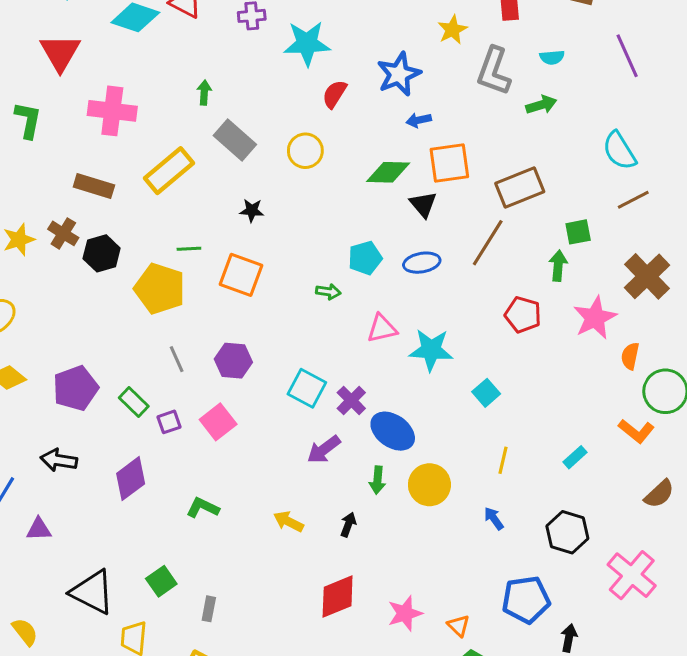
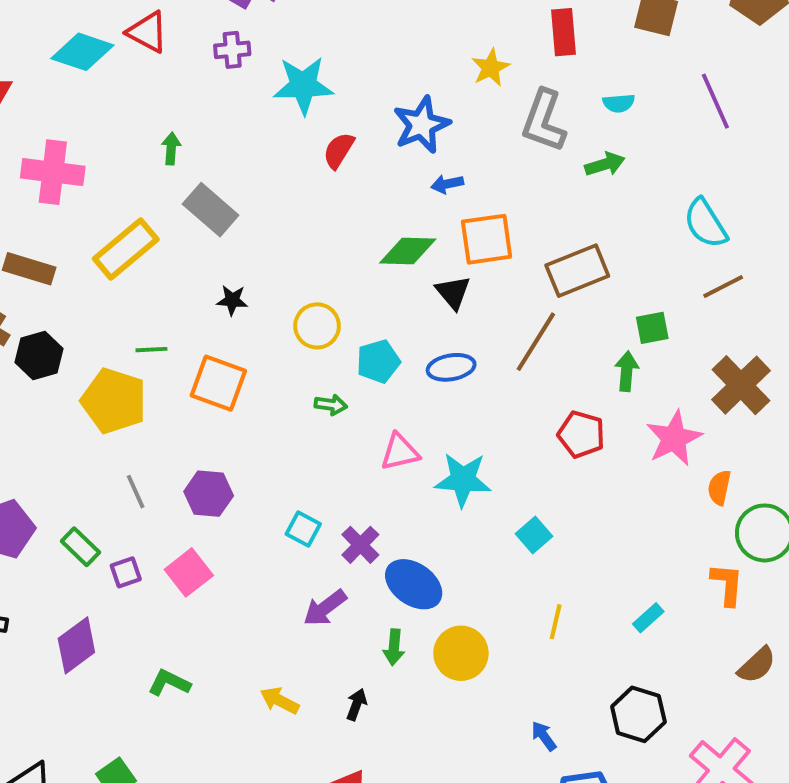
yellow circle: (305, 151) -> (317, 326), moved
cyan square: (307, 388) -> (303, 529), size x0.7
orange L-shape: (636, 431) -> (727, 584), turned -124
blue arrow: (494, 518) -> (544, 736), moved

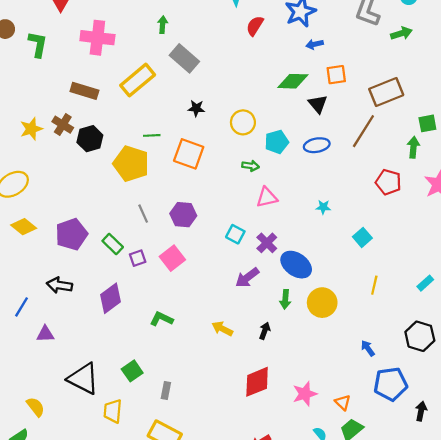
orange square: (487, 239) -> (336, 75), size x0.7
pink triangle: (400, 452) -> (267, 197), moved
cyan star: (463, 480) -> (323, 207), size x0.5

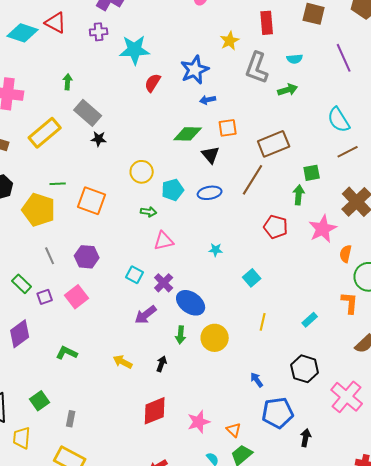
black star: (196, 108) -> (99, 139), moved

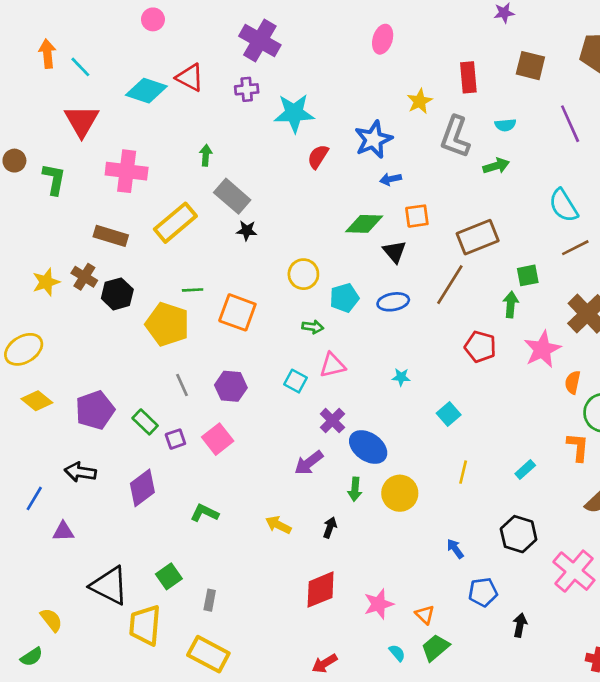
cyan square: (135, 275) -> (296, 381), moved
blue pentagon: (278, 413) -> (483, 592), size x0.7
yellow trapezoid: (22, 438) -> (145, 625), size x1.4

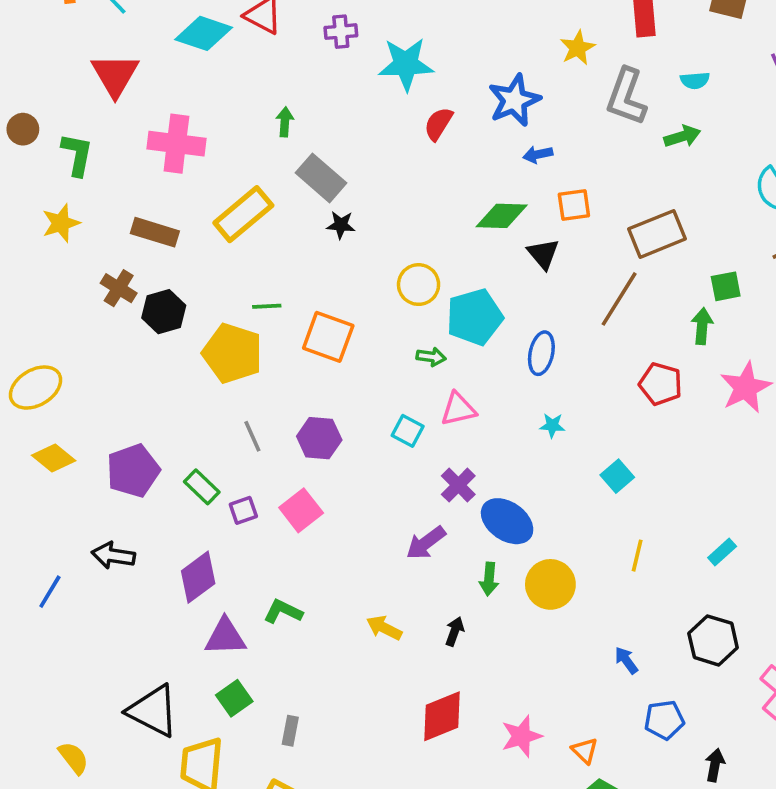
yellow star: (46, 282) -> (61, 223), moved
cyan pentagon: (344, 298) -> (475, 317), size x1.4
blue ellipse: (393, 302) -> (541, 353), moved, turned -68
purple triangle: (63, 531) -> (225, 637), moved, size x1.4

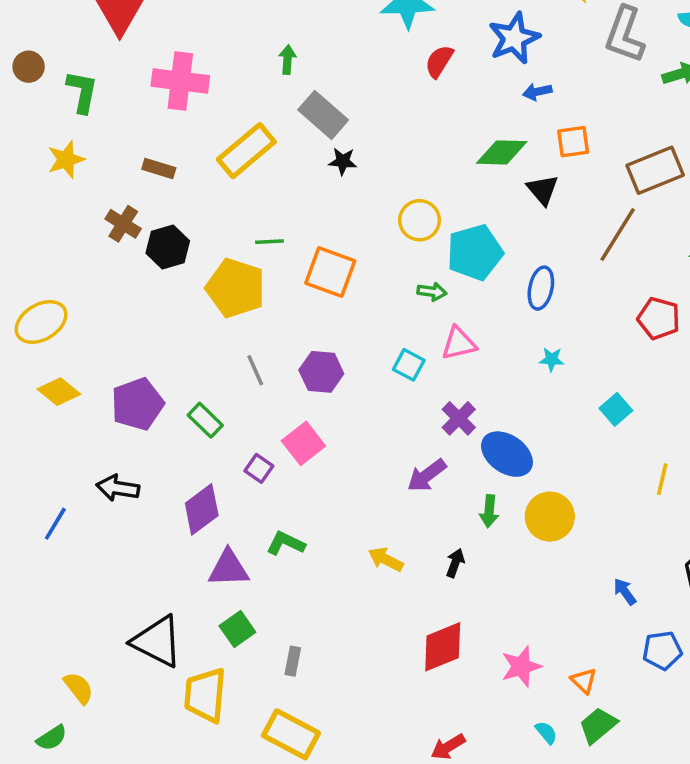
brown rectangle: (155, 232) -> (159, 168), size x0.7
purple square: (243, 510) -> (259, 468), moved, turned -36
yellow line: (637, 556) -> (662, 479), moved

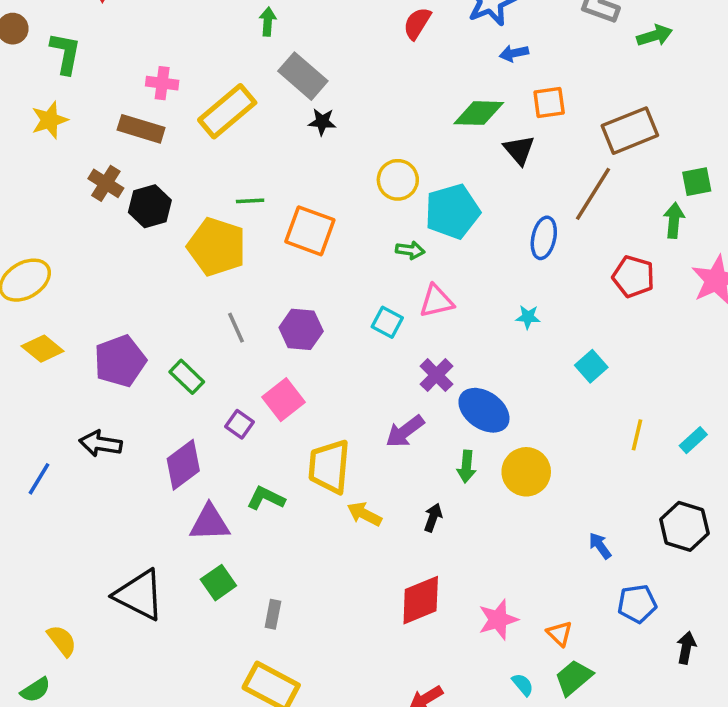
pink cross: (180, 81) -> (162, 83), moved, size x0.6
brown rectangle: (159, 168) -> (141, 129), size x1.4
blue ellipse: (541, 288) -> (544, 238), moved
yellow trapezoid: (205, 695) -> (329, 467), moved

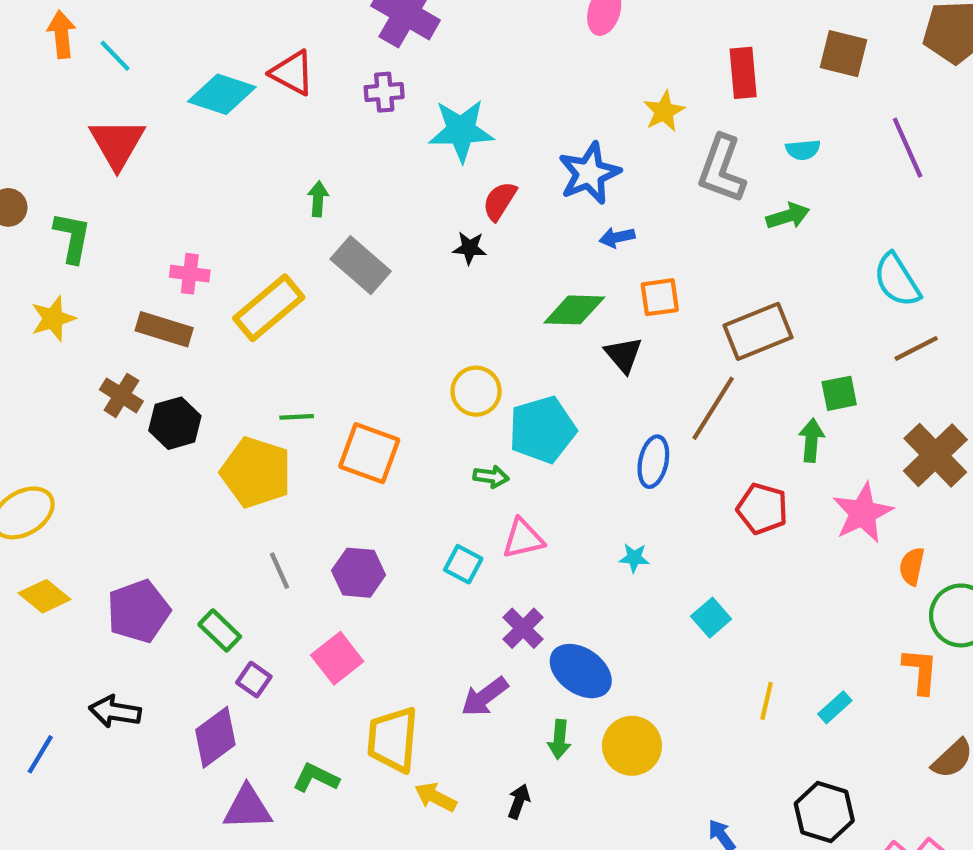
black star: (322, 122) -> (470, 248), moved
purple square: (240, 424) -> (254, 680), moved

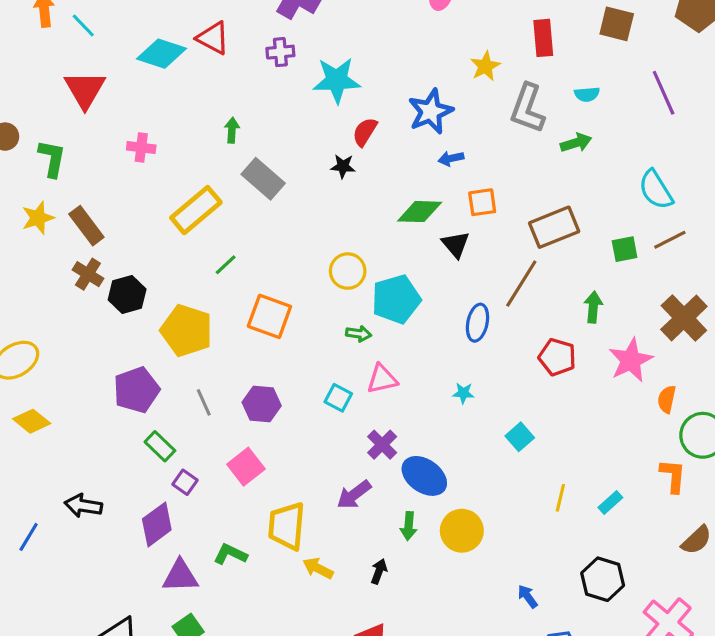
pink cross: (190, 274) -> (141, 147), moved
brown rectangle: (164, 329) -> (86, 226), moved, turned 36
green square: (839, 393) -> (625, 249), moved
green line: (297, 417) -> (226, 265), moved, turned -40
purple pentagon: (138, 611) -> (136, 390), moved

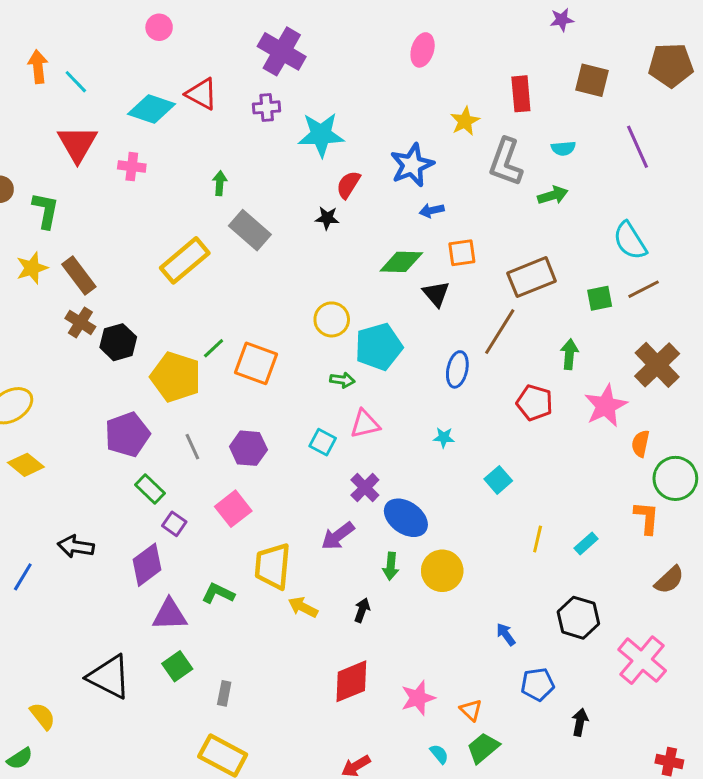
pink cross: (141, 147) -> (132, 167), moved
green line: (226, 265) -> (214, 348), moved

